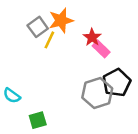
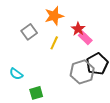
gray square: (38, 27) -> (29, 32), moved
yellow line: (49, 40) -> (54, 43), moved

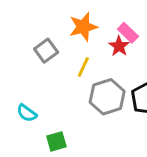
pink rectangle: (85, 38) -> (128, 33), moved
gray hexagon: (82, 72) -> (107, 97), moved

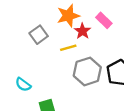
red star: (119, 46) -> (82, 31), moved
yellow line: (83, 67) -> (68, 48), turned 49

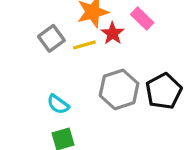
yellow line: (68, 48) -> (84, 45), moved
cyan semicircle: (23, 85) -> (58, 104), moved

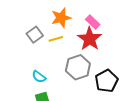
red star: (112, 33) -> (90, 39), moved, size x1.6
black pentagon: (164, 91) -> (106, 81), moved

